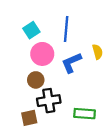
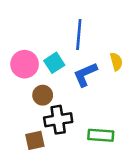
cyan square: (31, 30) -> (54, 63), moved
pink circle: (42, 54) -> (25, 64), moved

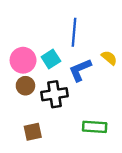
yellow semicircle: (116, 62) -> (109, 58), turned -35
brown circle: (43, 95) -> (25, 86), moved
black cross: (58, 120) -> (55, 94), moved

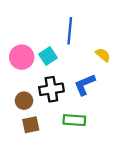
blue L-shape: (80, 70) -> (85, 85), moved
brown circle: (25, 86) -> (24, 101), moved
green rectangle: (95, 127) -> (74, 120), moved

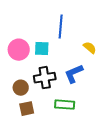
cyan square: (48, 56) -> (42, 49), turned 35

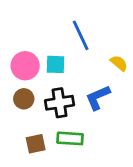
blue line: (61, 27) -> (81, 35), turned -30
brown circle: (21, 88) -> (24, 99), moved
green rectangle: (65, 105) -> (70, 138), moved

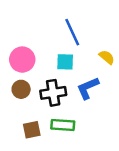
cyan square: (56, 64) -> (65, 62), moved

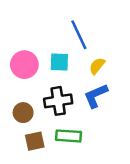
yellow semicircle: (107, 57) -> (97, 66), moved, turned -91
cyan square: (65, 62) -> (59, 62), moved
brown circle: (21, 89) -> (23, 113), moved

